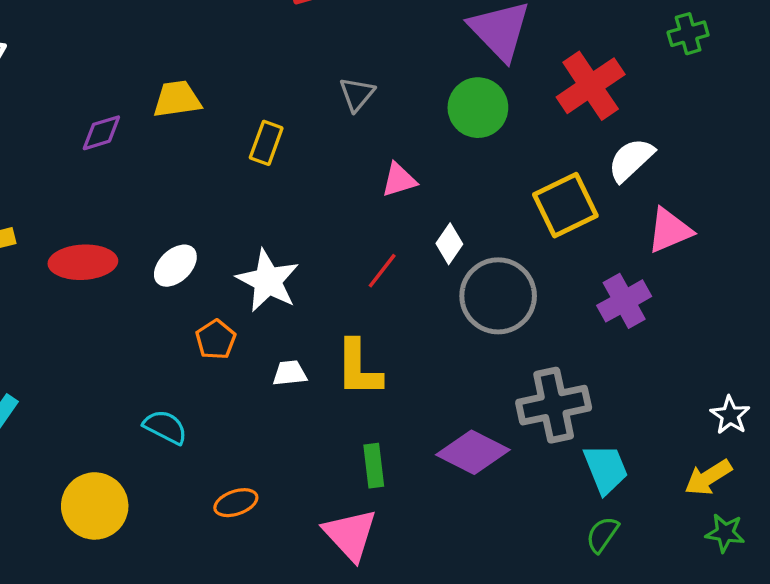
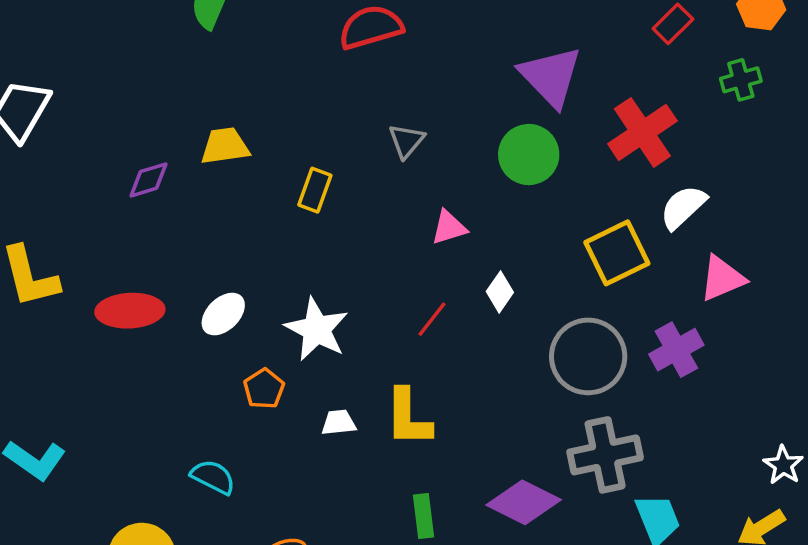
gray circle: (498, 296) -> (588, 356), moved

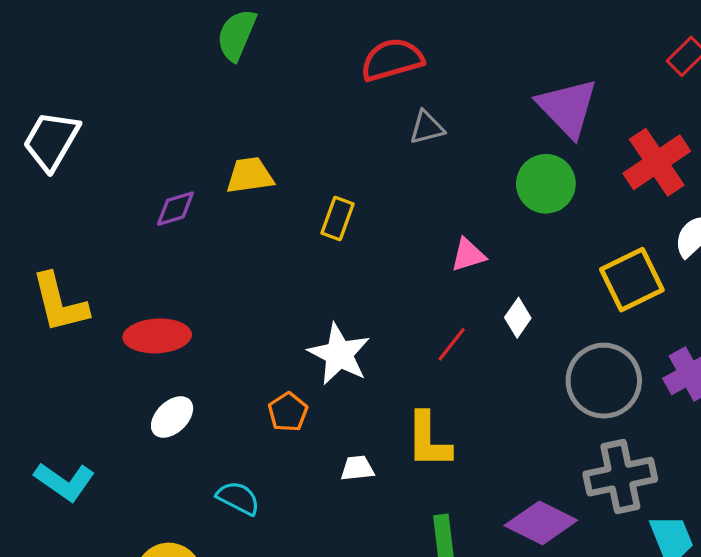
gray triangle: (407, 141) -> (427, 128), moved, turned 36
white ellipse: (223, 314) -> (172, 417), moved
white trapezoid: (339, 423) -> (357, 468), moved

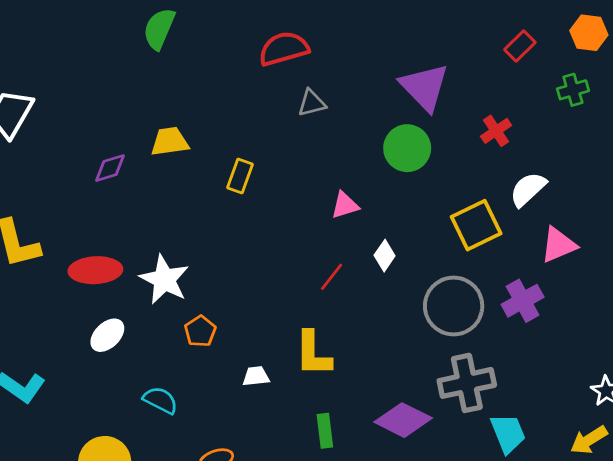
red cross: (657, 162) -> (496, 131), size x0.6
white star: (339, 354) -> (164, 279), moved

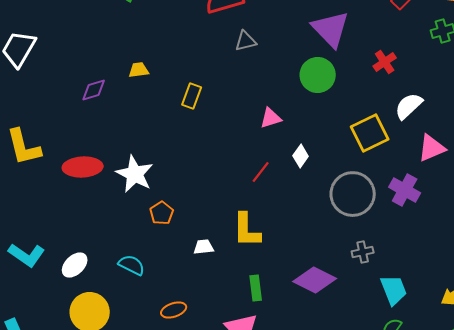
yellow trapezoid: (170, 142) -> (139, 70), size x0.7
purple cross: (523, 301) -> (405, 190), turned -32
white ellipse: (107, 335) -> (75, 265), moved
gray cross: (467, 383) -> (363, 252), size x0.5

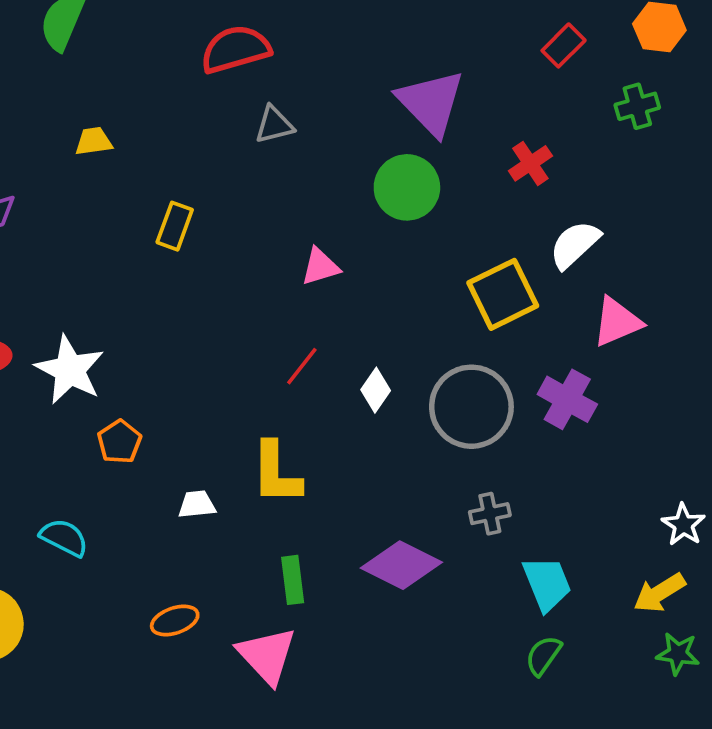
yellow trapezoid: (139, 70) -> (94, 141), moved
white diamond: (301, 156) -> (376, 390), moved
orange ellipse: (174, 310) -> (175, 620), moved

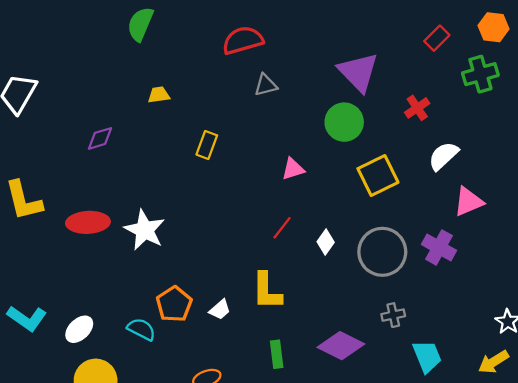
green cross: (637, 106) -> (480, 74), size x1.4
yellow square: (503, 294) -> (378, 176), moved
orange pentagon: (119, 442) -> (174, 304), moved, size x1.4
white trapezoid: (197, 504) -> (220, 310), turned 145

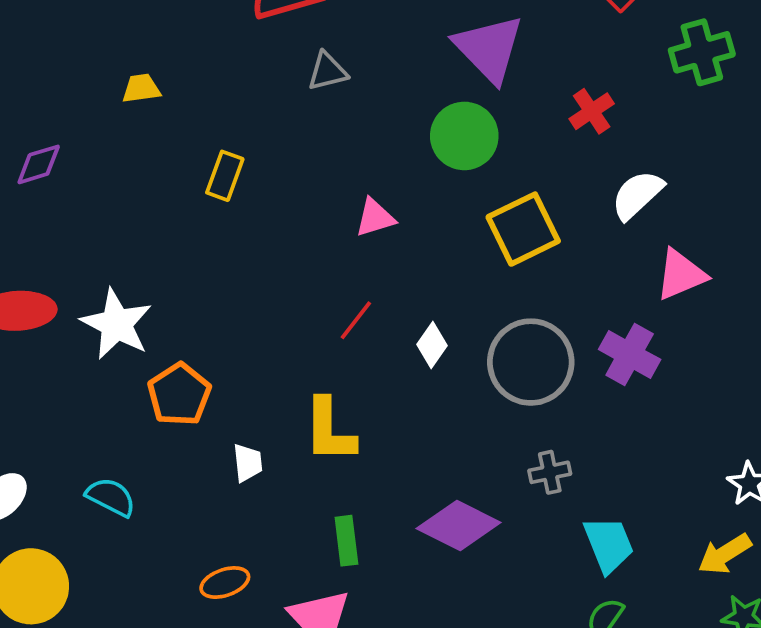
orange pentagon: (174, 304) -> (179, 394), moved
white trapezoid: (220, 310) -> (248, 463), turned -55

